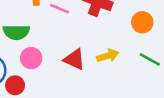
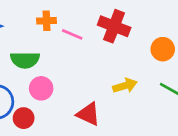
red triangle: (74, 59) -> (88, 114), moved

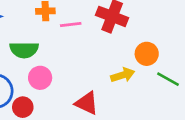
pink line: (72, 34) -> (71, 24), turned -30
orange circle: (163, 49) -> (147, 54), moved

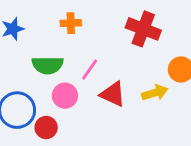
pink line: (71, 24) -> (90, 70), moved, turned -48
red triangle: (87, 103) -> (113, 94), moved

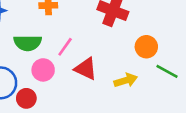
yellow arrow: (155, 93) -> (126, 80), moved

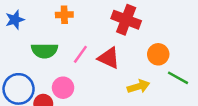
red triangle: (86, 69) -> (109, 58), moved
pink circle: (43, 70) -> (63, 88), moved

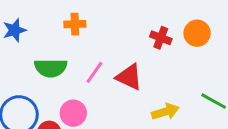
red cross: (126, 20) -> (161, 38), moved, size x0.6
orange circle: (158, 54) -> (197, 33), moved

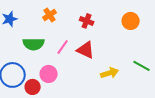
orange cross: (75, 24) -> (50, 15), turned -32
red cross: (161, 38) -> (87, 21), moved

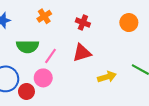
pink line: (63, 47) -> (51, 56), moved
red triangle: (86, 50) -> (82, 53), turned -42

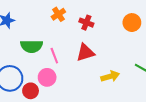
orange cross: (44, 16) -> (58, 14), moved
pink line: (51, 56) -> (54, 56), turned -56

